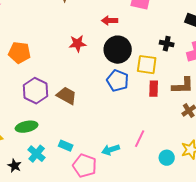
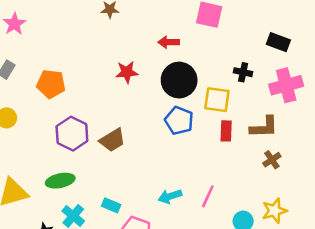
brown trapezoid: (67, 96) -> (112, 140), turned 120
cyan arrow: (111, 150) -> (170, 196), moved

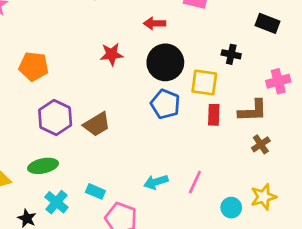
pink cross: (286, 85) -> (278, 81), moved, size x0.7

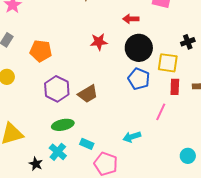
black cross: (231, 54) -> (188, 42), turned -32
green ellipse: (43, 166) -> (63, 125), moved
pink line: (195, 182) -> (161, 112), moved

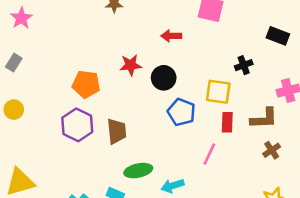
black circle: (139, 48) -> (164, 78), moved, size x0.7
orange pentagon: (41, 51) -> (86, 84), moved
brown trapezoid: (88, 94) -> (117, 131), turned -65
green ellipse: (63, 125) -> (138, 171), moved

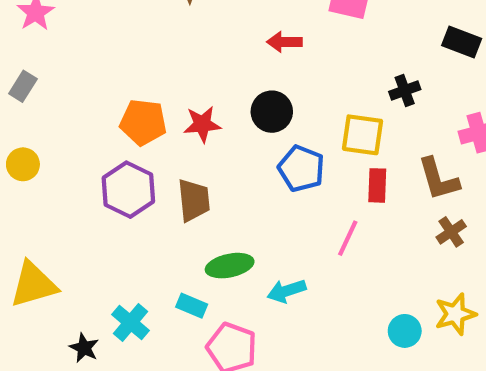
red star: (131, 65) -> (202, 124), moved
brown L-shape: (264, 118) -> (438, 179), turned 76

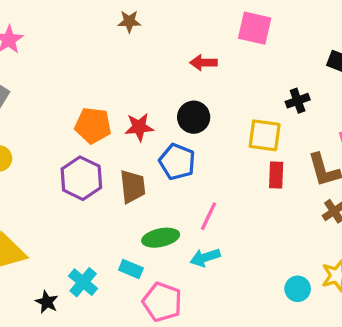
blue pentagon: (301, 169) -> (177, 162), moved
pink line: (348, 238) -> (208, 216), moved

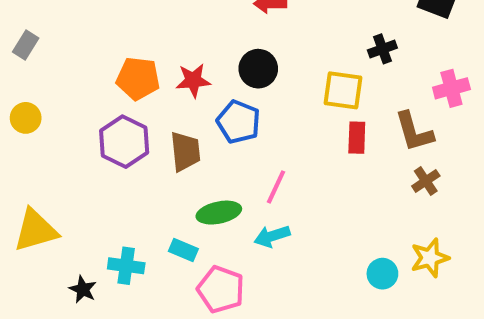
cyan cross: (83, 282) -> (126, 266), turned -32

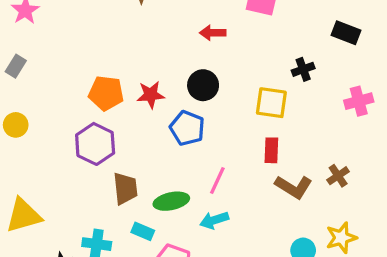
brown L-shape: (414, 132) -> (294, 187), moved, turned -42
red rectangle: (357, 138) -> (271, 150), moved
brown trapezoid: (185, 151) -> (125, 188), moved

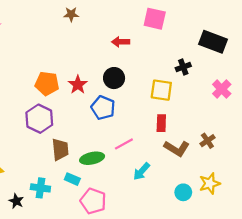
black rectangle: (346, 33) -> (213, 42), size x1.4
red star: (151, 95) -> (78, 85), turned -30
pink cross: (359, 101) -> (222, 89), turned -30
pink line: (217, 180) -> (124, 144), turned 36
cyan arrow: (214, 220) -> (142, 171), moved, turned -30

